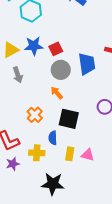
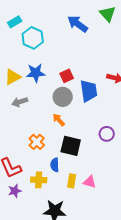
red square: (56, 49) -> (67, 76), moved
gray arrow: (18, 75) -> (20, 102), turned 91

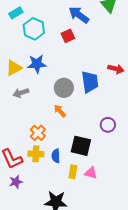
red square: (67, 76) -> (68, 36), moved
black square: (71, 146) -> (81, 146), moved
yellow cross: (39, 180) -> (36, 154), moved

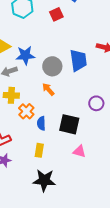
blue star: (37, 64) -> (25, 55), moved
yellow cross: (36, 154) -> (11, 95), moved
blue semicircle: (56, 156) -> (41, 123), moved
yellow rectangle: (73, 172) -> (39, 150), moved

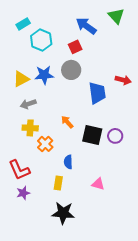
blue star: (25, 55) -> (44, 75), moved
gray circle: (52, 66) -> (71, 70), moved
blue semicircle: (41, 123) -> (68, 162), moved
black square: (69, 124) -> (92, 135), moved

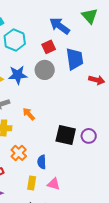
blue trapezoid: (97, 93) -> (75, 59), moved
orange arrow: (67, 122) -> (29, 114), moved
orange cross: (45, 144) -> (19, 153), moved
pink triangle: (98, 184) -> (54, 184), moved

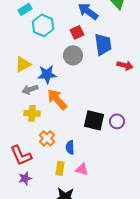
blue star: (18, 75) -> (47, 74), moved
orange arrow: (29, 114) -> (57, 99), size x1.6

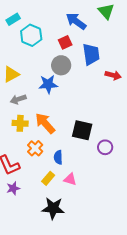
blue star: (47, 74) -> (48, 84), moved
orange arrow: (57, 99) -> (45, 123), moved
purple circle: (117, 121) -> (105, 147), moved
yellow rectangle: (60, 168) -> (48, 178), turned 32

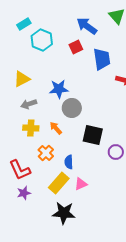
gray circle: (61, 65) -> (72, 108), moved
orange arrow: (45, 123) -> (56, 128), size x0.6
yellow rectangle: (48, 178) -> (59, 183), size x1.5
pink triangle: (70, 179) -> (81, 184), turned -40

